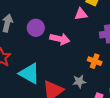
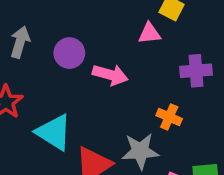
gray star: (79, 81) -> (140, 151), size x1.5

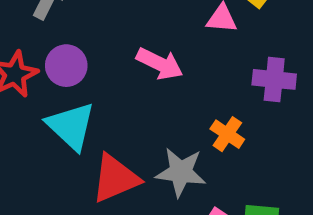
purple circle: (69, 53) -> (66, 66), moved

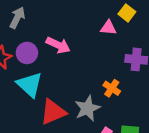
pink arrow: (160, 64) -> (58, 45), moved
gray star: (181, 172) -> (87, 108), turned -30

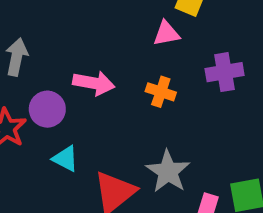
cyan triangle: (30, 85) -> (65, 159), size x0.6
orange cross: (112, 88) -> (161, 92), moved

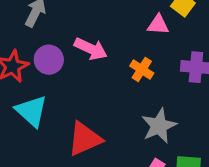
cyan triangle: (65, 159) -> (31, 111), moved, size x1.5
gray star: (168, 171) -> (159, 126), moved

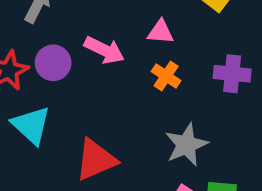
pink triangle: (158, 25) -> (160, 32), moved

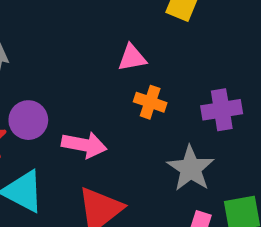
pink arrow: (104, 50) -> (84, 145), moved
purple cross: (232, 74) -> (222, 110), moved

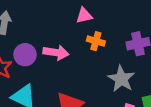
pink arrow: (84, 145) -> (56, 52), moved

